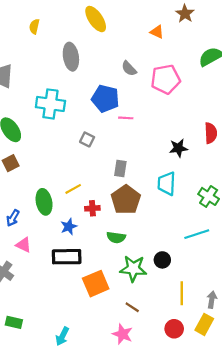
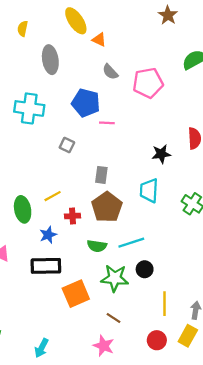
yellow semicircle: (34, 27) -> (23, 29), moved
orange triangle: (157, 32) -> (99, 40), moved
cyan line: (197, 234) -> (131, 243), moved

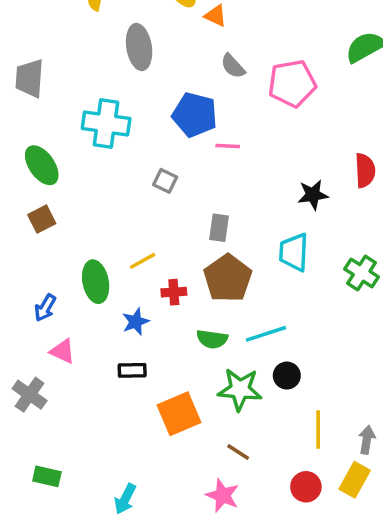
black rectangle: (46, 266) -> (132, 370), size x0.6

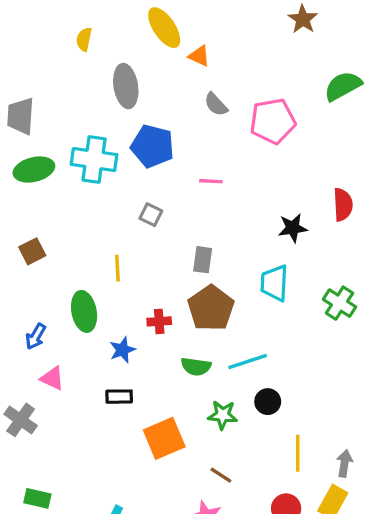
blue pentagon: (195, 115) -> (152, 146), moved
green ellipse: (42, 165) -> (34, 170), moved, turned -69
yellow line: (143, 261) -> (117, 268), moved, turned -64
green star: (240, 389) -> (223, 415), size x0.7

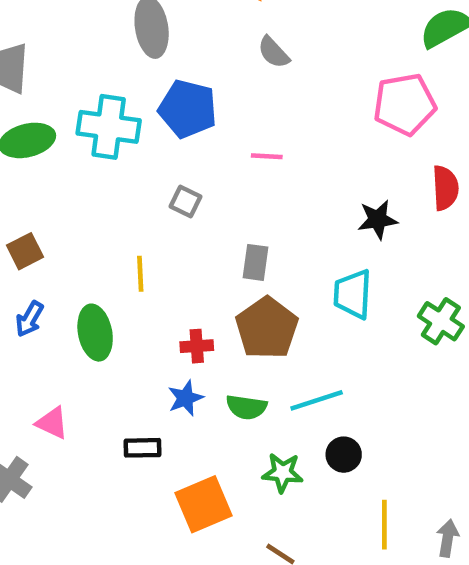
pink pentagon: (273, 121) -> (405, 104), moved
blue arrow: (36, 336) -> (30, 319), moved
blue star: (122, 350) -> (185, 398), moved

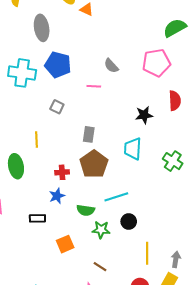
gray semicircle: (274, 52) -> (111, 66), moved
green semicircle: (246, 407) -> (86, 210), moved
orange square: (204, 504) -> (65, 244), size x0.7

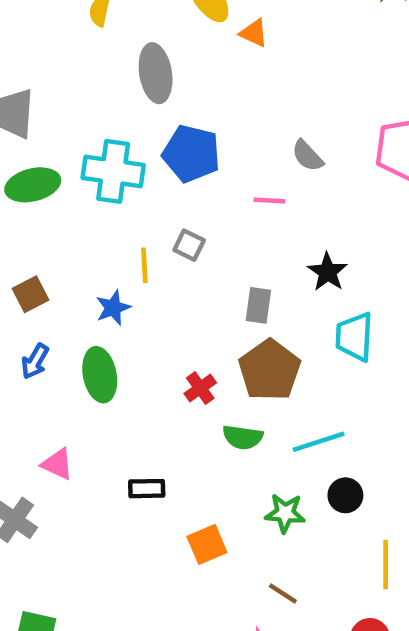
black star: (144, 115) -> (328, 272), moved, turned -30
yellow line: (36, 140) -> (144, 265), moved
red cross: (62, 172) -> (200, 388), turned -32
blue star: (57, 196) -> (113, 308), moved
green semicircle: (86, 210) -> (243, 437), moved

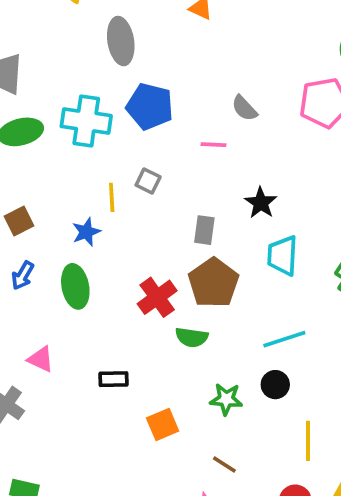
red cross: (200, 388) -> (157, 297), size x1.5
cyan line: (319, 442) -> (284, 339), moved

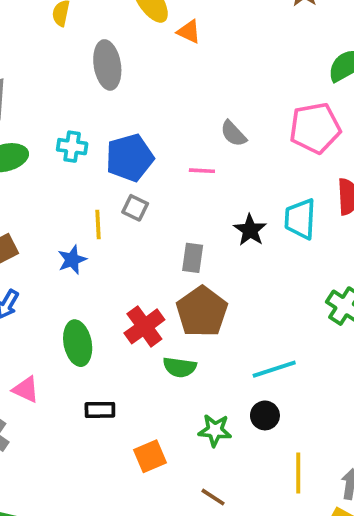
blue pentagon: (150, 106) -> (130, 158), moved, turned -30
cyan cross: (86, 121) -> (72, 147), size x0.6
cyan trapezoid: (283, 256) -> (300, 219), moved
green ellipse: (75, 286) -> (78, 343), moved

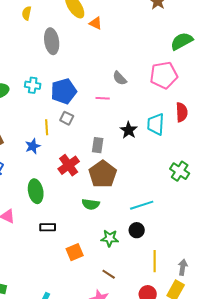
red cross: (144, 326) -> (69, 165), moved

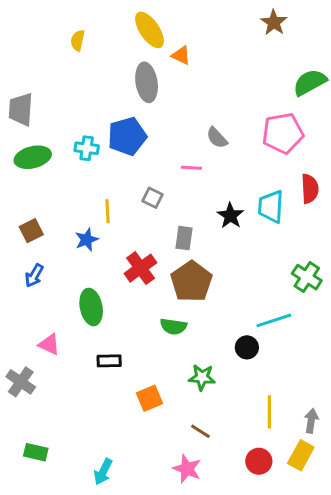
gray ellipse: (52, 41) -> (147, 82), moved
blue pentagon: (64, 91) -> (127, 136), moved
gray square: (67, 118) -> (153, 198), moved
cyan line: (142, 205) -> (274, 320), moved
black circle: (137, 230) -> (247, 347), moved

